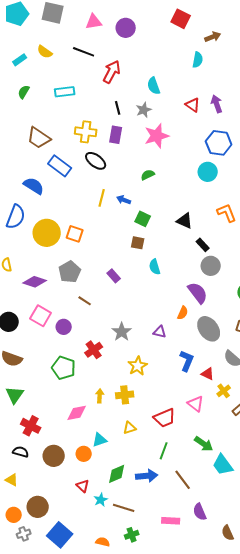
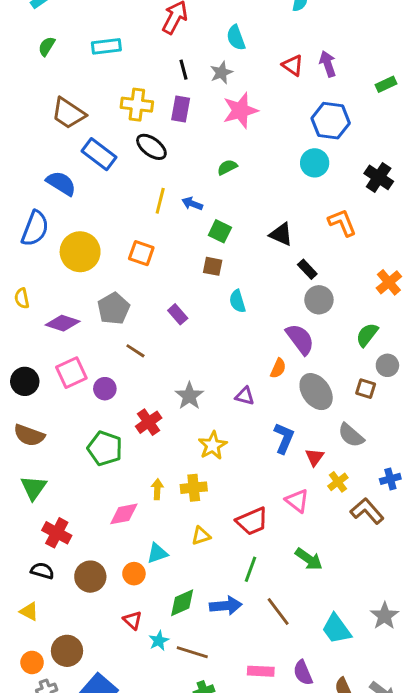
orange square: (75, 234) -> (141, 253), moved
pink square: (41, 316) -> (71, 373), turned 35
red triangle: (208, 374) -> (315, 457), turned 40
cyan trapezoid: (223, 465) -> (336, 629), moved
purple semicircle: (200, 512) -> (303, 673), moved

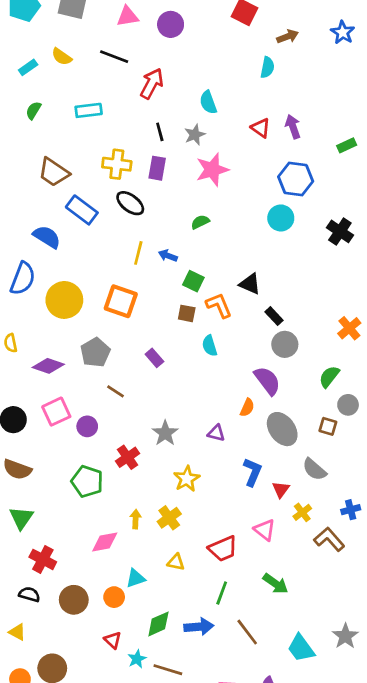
orange L-shape: (342, 223) -> (219, 305), moved
orange square: (141, 253) -> (121, 301), size x1.4
yellow cross: (194, 488) -> (169, 518), turned -30
yellow triangle: (201, 536) -> (176, 562), turned 30

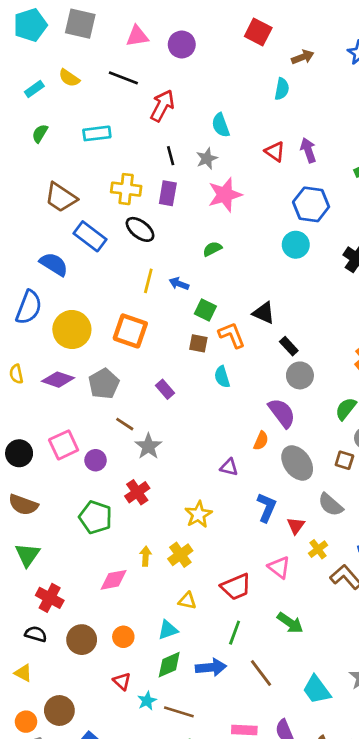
purple diamond: (48, 366) -> (58, 380), moved
gray star: (165, 433) -> (148, 446), moved
cyan triangle: (136, 578) -> (168, 630), moved

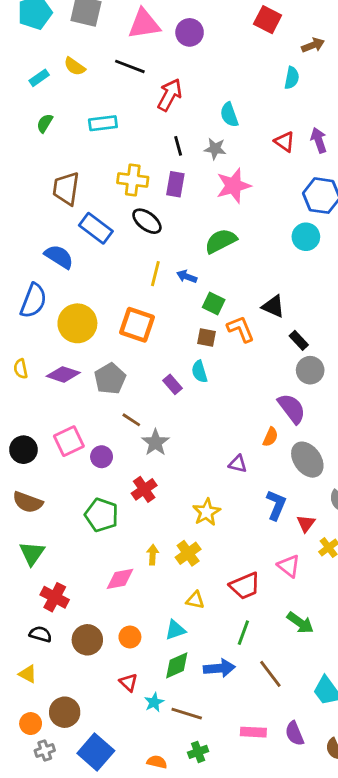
pink triangle: (137, 36) -> (144, 24), size x1.4
gray star: (207, 159) -> (215, 149), turned 30
brown trapezoid: (61, 197) -> (66, 189), turned 64
green semicircle: (212, 249) -> (221, 241), size x1.6
cyan semicircle: (222, 377) -> (199, 372), moved

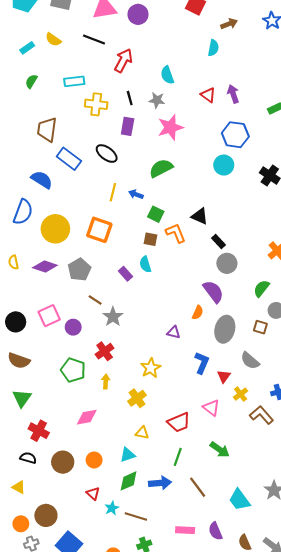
yellow cross: (133, 180) -> (96, 104), moved
gray ellipse: (307, 460) -> (225, 329), turned 50
yellow arrow: (153, 555) -> (106, 382), moved

